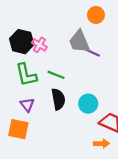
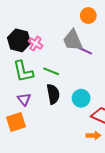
orange square: (18, 129) -> (16, 122), turned -30

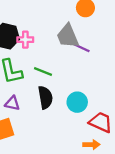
pink cross: (36, 43) -> (25, 40), turned -32
purple triangle: (24, 99) -> (12, 103), turned -40

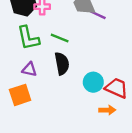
cyan circle: (77, 102) -> (93, 82), moved

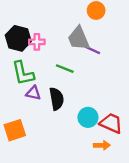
green line: (60, 38) -> (65, 69), moved
purple triangle: (29, 69) -> (33, 93), moved

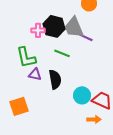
black hexagon: (18, 38) -> (54, 26), moved

